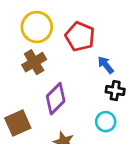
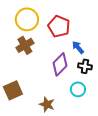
purple diamond: (56, 99) -> (60, 64), moved

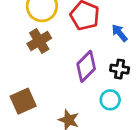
blue arrow: (78, 47) -> (120, 33), moved

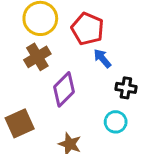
blue arrow: (120, 33) -> (102, 58), moved
purple diamond: (86, 66) -> (64, 89), moved

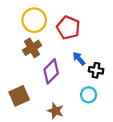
blue arrow: (102, 58) -> (79, 59), moved

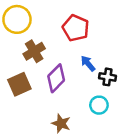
yellow circle: (34, 20) -> (17, 19), moved
brown square: (19, 96) -> (19, 84), moved

